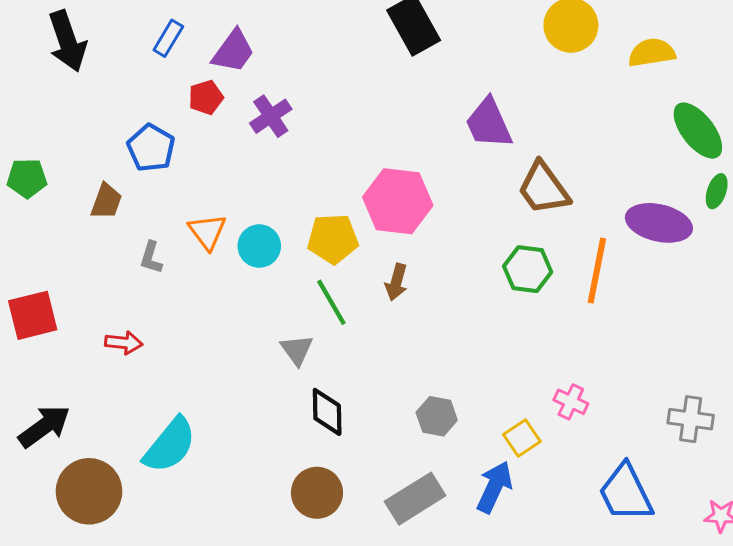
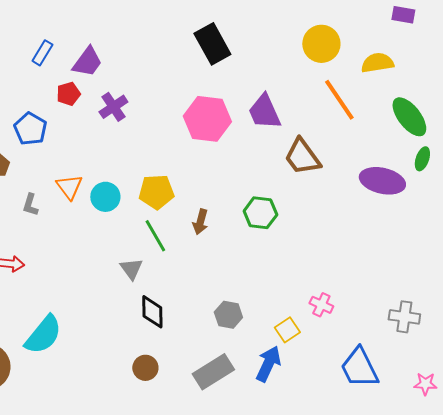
pink hexagon: (398, 201) -> (207, 119), moved
green hexagon: (528, 269) -> (260, 213), moved
orange line: (597, 271) -> (339, 100), moved, turned -45
brown circle: (317, 493) -> (145, 368), size x0.7

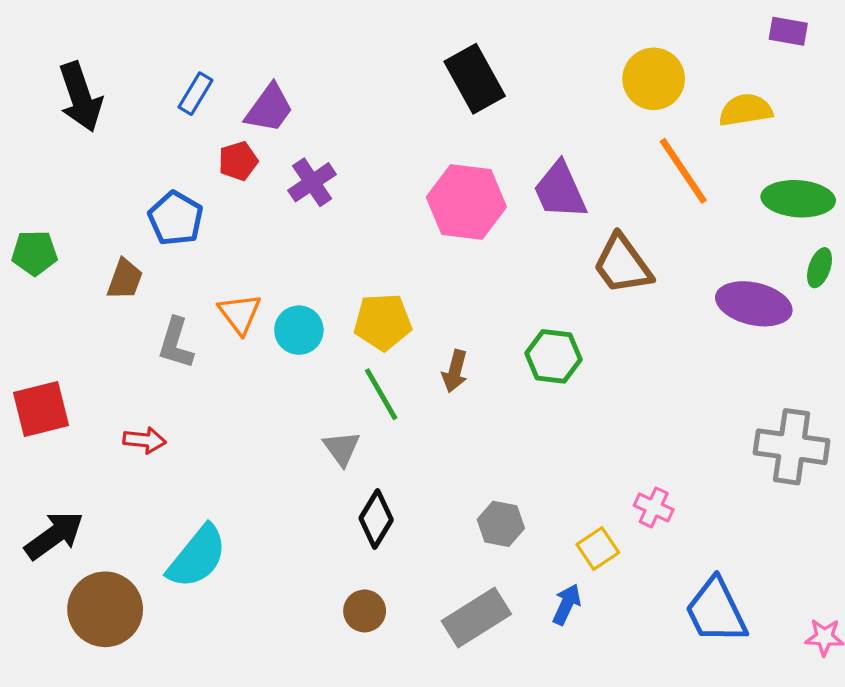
green ellipse: (409, 117) -> (798, 199), turned -48
gray L-shape: (30, 205) -> (176, 343), size x1.4
black diamond: (152, 312) -> (376, 519), turned 32
gray cross: (404, 317) -> (792, 447), moved, size x1.4
blue arrow: (268, 364) -> (567, 604), size x0.7

